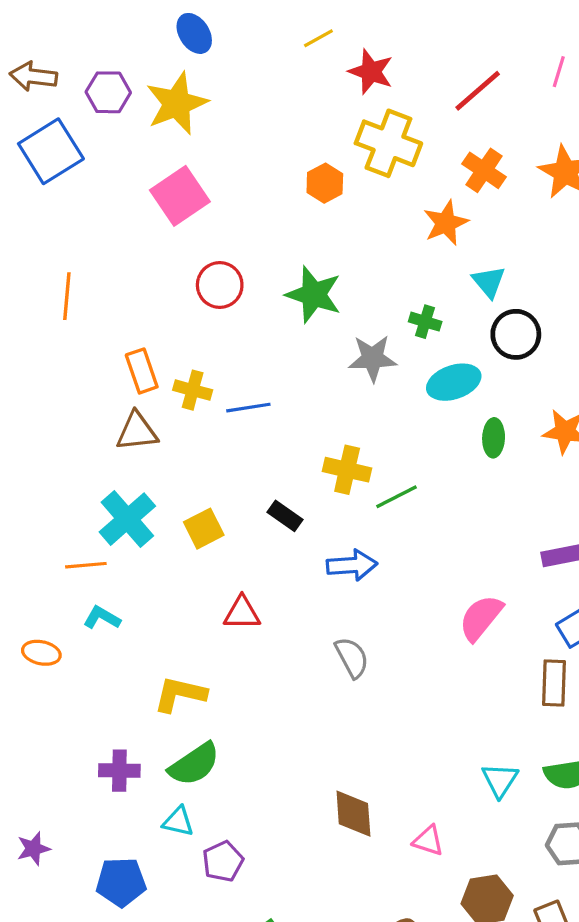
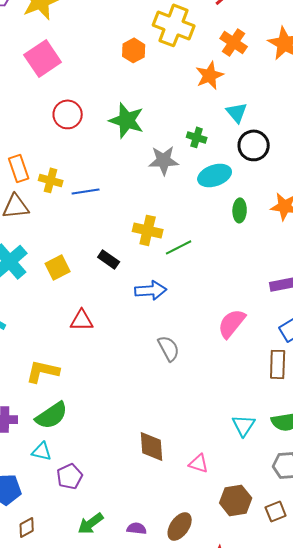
gray semicircle: (352, 658) -> (169, 348), moved

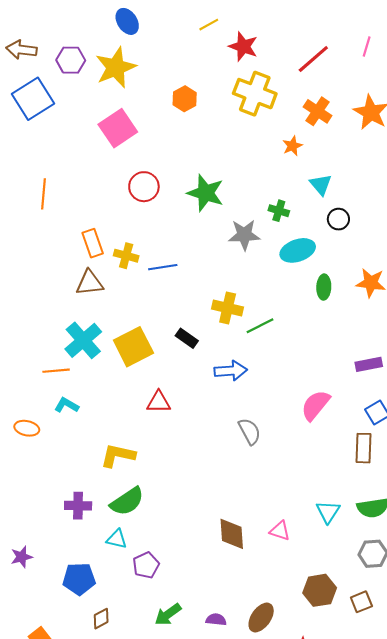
orange hexagon: (134, 50) -> (185, 99), moved
orange star: (210, 75) -> (292, 146), size x0.7
black circle: (254, 145) -> (338, 219), size x0.7
yellow square: (58, 267) -> (133, 347), size x1.5
pink triangle: (199, 463) -> (280, 531), moved

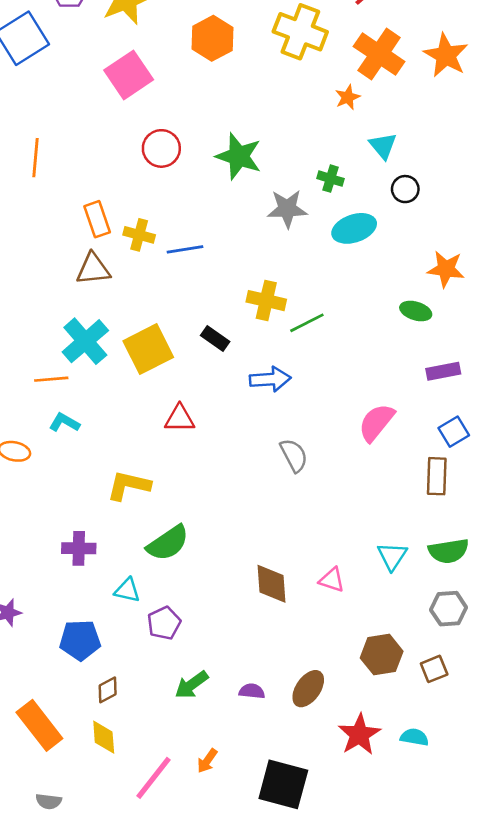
orange hexagon: (185, 99) -> (213, 38), size x1.4
orange cross: (318, 111) -> (379, 54), size x1.4
green ellipse: (324, 287) -> (416, 311), moved, turned -75
green semicircle: (127, 501) -> (168, 543), moved

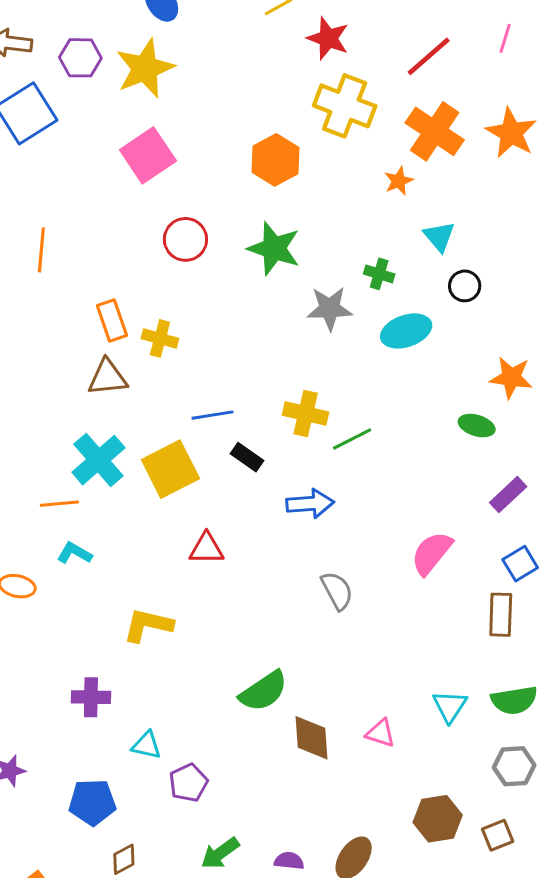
orange hexagon: (213, 38) -> (276, 160), moved
blue line: (185, 249) -> (213, 415), moved
purple rectangle: (443, 371) -> (508, 495), turned -32
green semicircle: (168, 543) -> (264, 691), moved

